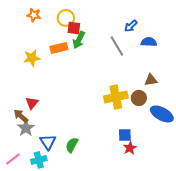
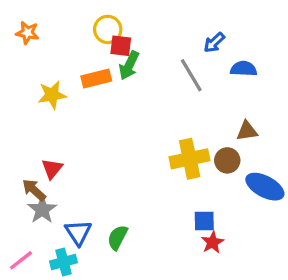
orange star: (34, 15) -> (27, 33), moved

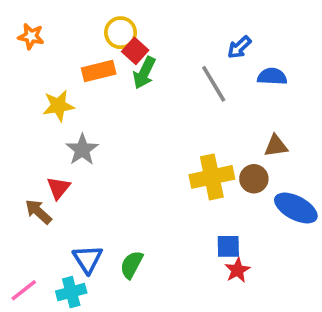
red square: (121, 46) -> (135, 51), turned 35
orange rectangle: (96, 79) -> (99, 71), moved
gray star: (42, 210) -> (82, 150), moved

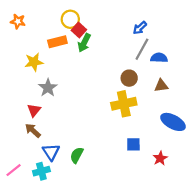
blue semicircle: (272, 76) -> (159, 58), moved
gray line: (214, 84) -> (142, 49), moved, turned 60
brown circle: (254, 179) -> (129, 78), moved
brown arrow: (38, 212) -> (33, 131), moved
red star: (237, 270) -> (160, 158), moved

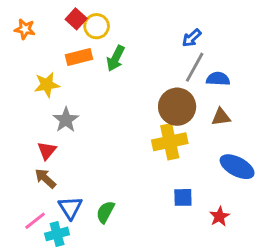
red square: (79, 30) -> (76, 19), moved
brown circle: (129, 78) -> (177, 107), size x1.6
pink line: (14, 170) -> (35, 221), moved

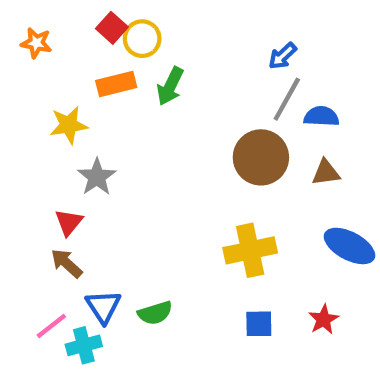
yellow cross: (170, 142) -> (250, 250), moved
blue square: (183, 197) -> (259, 324), moved
green semicircle: (105, 212) -> (155, 313), turned -135

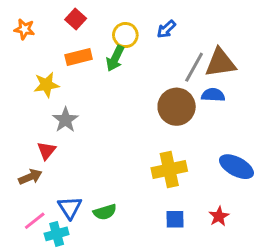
yellow circle: (142, 39) -> (125, 35), moved
blue arrow: (283, 56) -> (166, 29), moved
blue semicircle: (321, 116) -> (213, 95), moved
brown triangle: (326, 173) -> (220, 63), moved, size x1.6
brown arrow: (67, 263) -> (30, 177), moved, turned 115

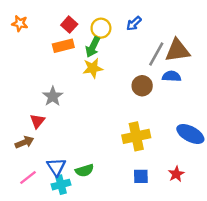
red square: (76, 19) -> (69, 25), moved
yellow star: (46, 85) -> (93, 68), moved
brown circle: (177, 107) -> (142, 86), size x0.7
cyan cross: (57, 234) -> (61, 185), moved

